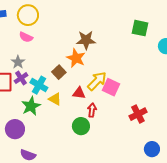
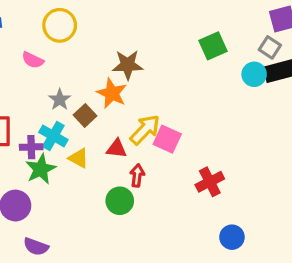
yellow circle: (28, 15) -> (60, 25), moved
green square: (140, 28) -> (213, 46), turned -36
gray star: (18, 62) -> (60, 100), moved
purple cross: (21, 78) -> (31, 147), moved, turned 32

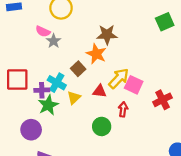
gray star: (60, 100) -> (54, 41), moved
yellow triangle: (79, 158) -> (74, 98), turned 48
red arrow: (137, 175) -> (123, 109), moved
red cross: (210, 182) -> (163, 100), moved

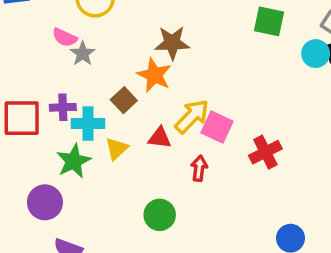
green square: (165, 22) -> (269, 21), turned 36
cyan cross: (57, 83) -> (88, 123), turned -30
purple cross: (42, 90) -> (63, 107), moved
green circle: (102, 126) -> (160, 215), moved

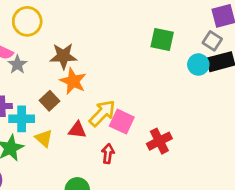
brown star: (172, 43) -> (63, 56), moved
yellow triangle: (117, 149) -> (44, 138), turned -36

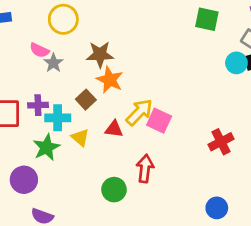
green square: (162, 39) -> (207, 19), moved
red cross: (159, 141) -> (221, 142), moved
red arrow: (108, 154) -> (145, 168), moved, size x1.4

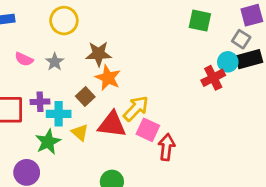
pink semicircle: (39, 50) -> (24, 59), moved
pink square: (159, 121) -> (148, 130), moved
red triangle: (114, 129) -> (112, 124), size x1.6
red cross: (221, 142) -> (213, 78), moved
red arrow: (145, 168) -> (167, 147), moved

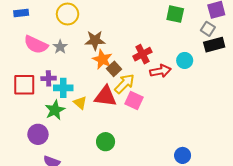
pink semicircle: (24, 59) -> (36, 45), size x1.6
cyan circle: (228, 62) -> (185, 60), moved
red cross: (213, 78) -> (142, 54), moved
brown square: (85, 96) -> (114, 69), moved
red arrow: (167, 147) -> (160, 71), moved, turned 72

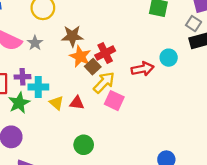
red cross: (142, 54) -> (105, 53), moved
red triangle: (106, 96) -> (77, 103), moved, size x0.6
green star: (55, 110) -> (19, 103), moved

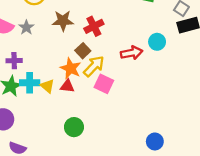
red cross: (105, 53) -> (94, 26), moved
orange star: (80, 56) -> (71, 68), moved
cyan cross: (38, 87) -> (30, 83), moved

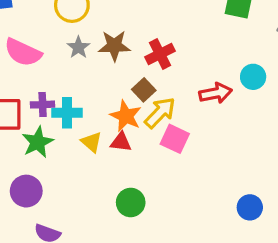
gray star: (26, 27) -> (78, 47), moved
cyan cross: (30, 83) -> (67, 113), moved
blue circle: (155, 141) -> (250, 207), moved

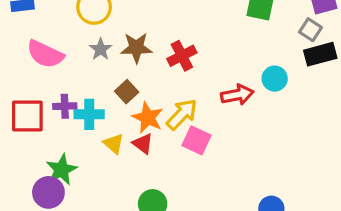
brown square: (144, 90) -> (127, 92), moved
green star: (38, 142) -> (61, 170), moved
red triangle: (121, 142) -> (143, 144), turned 30

